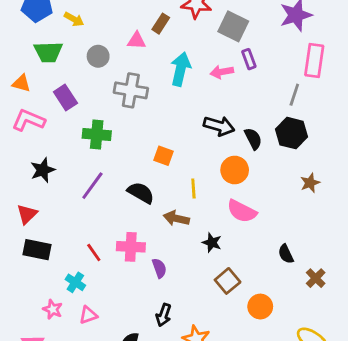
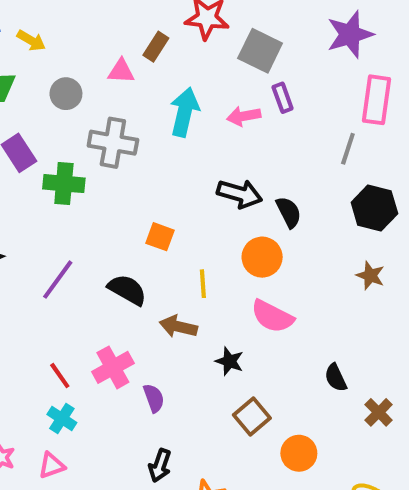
black hexagon: (292, 133) -> (374, 208), moved
green cross: (97, 134) -> (64, 184), moved
brown star: (310, 183) -> (370, 275), turned -30
pink cross: (131, 247) -> (113, 367), turned -32
cyan cross: (75, 282) -> (62, 419), moved

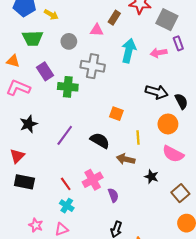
brown square: (252, 416) -> (180, 193), moved

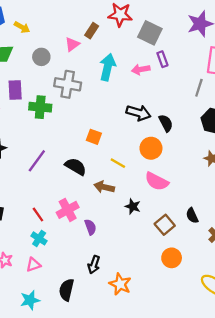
pink triangle: (97, 30) -> (72, 44), turned -40
purple rectangle: (45, 71) -> (15, 90), turned 30
yellow line: (138, 137) -> (118, 163), turned -56

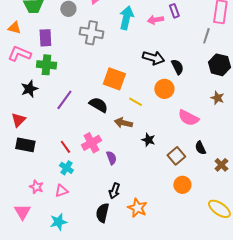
green cross: (40, 107) -> (46, 65), moved
orange square: (94, 137) -> (114, 79), size x1.6
pink semicircle: (157, 181) -> (188, 118), moved
black semicircle: (66, 290) -> (102, 213), moved

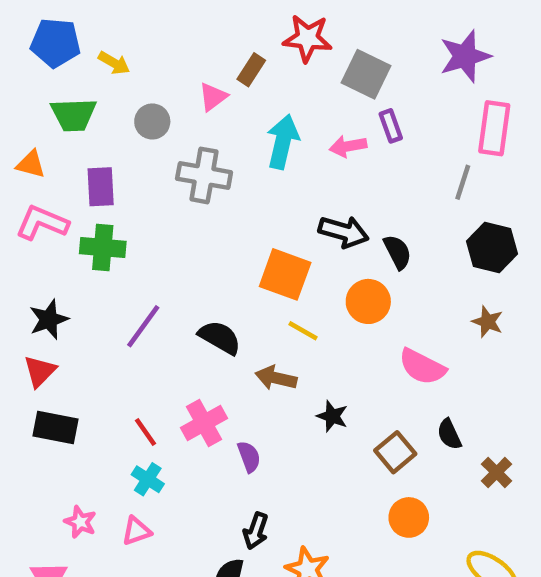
orange square: (114, 79) -> (285, 274), moved
black star: (29, 89) -> (49, 319), moved

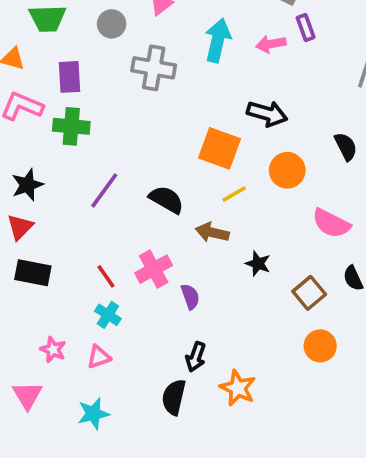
black semicircle: (398, 252) -> (346, 146), moved
yellow line: (303, 331) -> (234, 194), turned -60

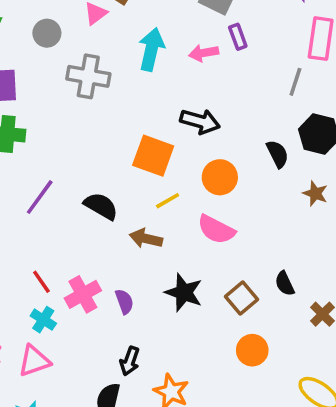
pink semicircle: (331, 223) -> (216, 229), moved
black star: (258, 264) -> (184, 293), moved, size x1.5
pink cross: (154, 269) -> (83, 294), moved
pink triangle: (99, 357) -> (34, 361), size x1.4

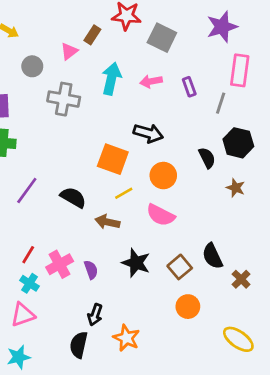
purple rectangle: (238, 37) -> (189, 87), moved
red line: (41, 282) -> (28, 255), turned 66
black semicircle: (285, 284) -> (212, 256), size x1.4

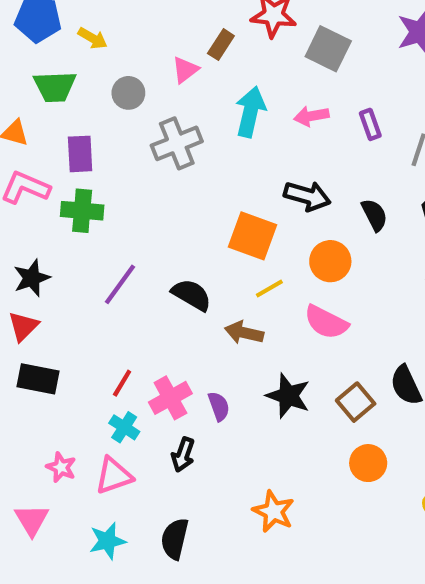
gray cross: (64, 99) -> (177, 143), turned -32
black semicircle: (207, 158) -> (374, 215), moved
black arrow: (95, 315) -> (183, 455), moved
black semicircle: (79, 345) -> (175, 539), moved

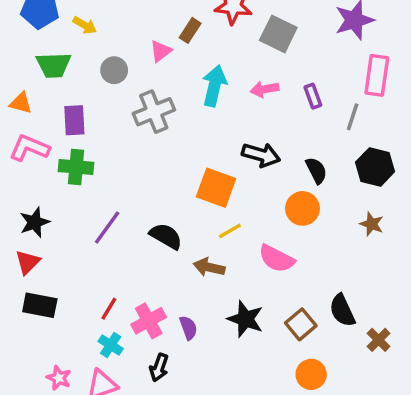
orange circle: (330, 261) -> (302, 208), moved

